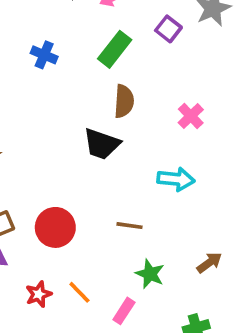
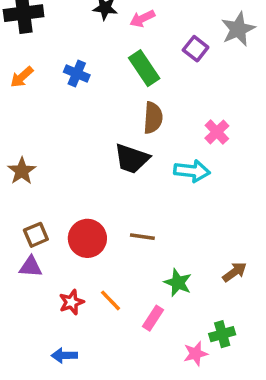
green rectangle: (115, 49) -> (144, 68), turned -72
cyan arrow: (176, 179) -> (192, 171), moved
brown line: (130, 226) -> (142, 237), moved

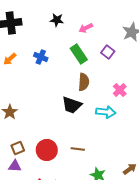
pink arrow: (142, 18) -> (86, 28), moved
purple square: (196, 49) -> (108, 52), moved

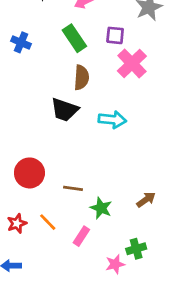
purple square: (108, 52) -> (115, 35), turned -32
pink cross: (120, 90) -> (132, 63), moved, size x1.5
brown line: (78, 149) -> (73, 188), moved

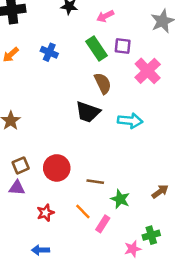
purple square: (115, 35) -> (123, 46), moved
brown semicircle: (81, 78) -> (103, 83), turned -30
orange line: (48, 222) -> (83, 211), moved

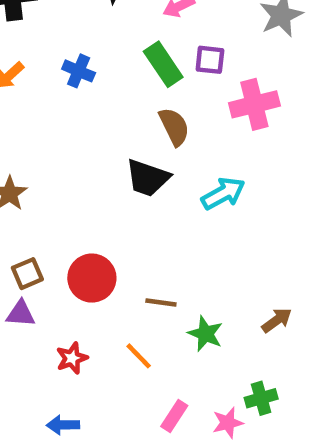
pink cross: (148, 71) -> (254, 104), turned 30
cyan arrow: (130, 121) -> (223, 193), turned -35
pink rectangle: (103, 224) -> (174, 416), moved

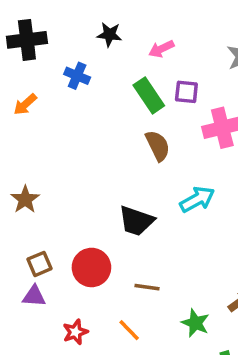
blue cross: (79, 71) -> (77, 76), moved
black trapezoid: (148, 178) -> (136, 221), moved
green star: (205, 334) -> (195, 323), moved

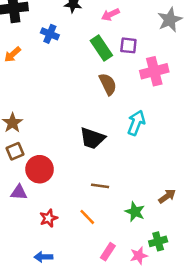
cyan arrow: (197, 199) -> (136, 123), turned -40
brown square: (39, 264) -> (15, 151), moved
red circle: (91, 267) -> (40, 169), moved

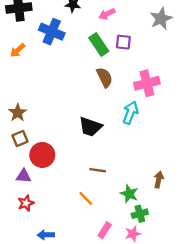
blue cross: (50, 34) -> (52, 32), size x1.5
pink cross: (154, 71) -> (147, 83), moved
brown arrow: (167, 196) -> (159, 180), turned -42
red star: (49, 218) -> (26, 203), moved
green cross: (158, 241) -> (140, 214), moved

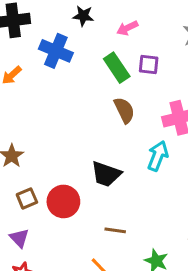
brown square: (20, 138) -> (27, 198), moved
red circle: (42, 155) -> (63, 201), moved
purple triangle: (24, 176) -> (19, 238), turned 42

